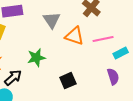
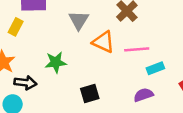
purple semicircle: (113, 77) -> (143, 95), turned -98
black arrow: (13, 78) -> (25, 83), turned 42

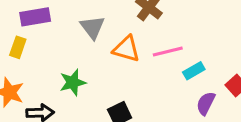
purple semicircle: (143, 95) -> (206, 103), moved, turned -36

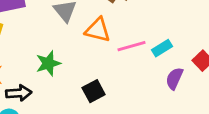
pink line: (168, 52) -> (131, 46), moved

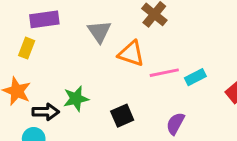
green star: (48, 63) -> (76, 99), moved
purple semicircle: (174, 78) -> (175, 124), moved

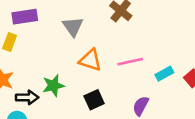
orange triangle: (131, 54) -> (90, 60), moved
cyan rectangle: (195, 77) -> (164, 74), moved

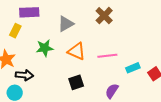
gray triangle: (73, 27) -> (66, 24), turned 30
green star: (53, 86) -> (45, 48), moved

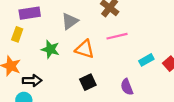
green star: (45, 48) -> (50, 49), turned 30
pink line: (107, 56) -> (117, 36), moved
purple semicircle: (112, 91) -> (127, 87), turned -49

